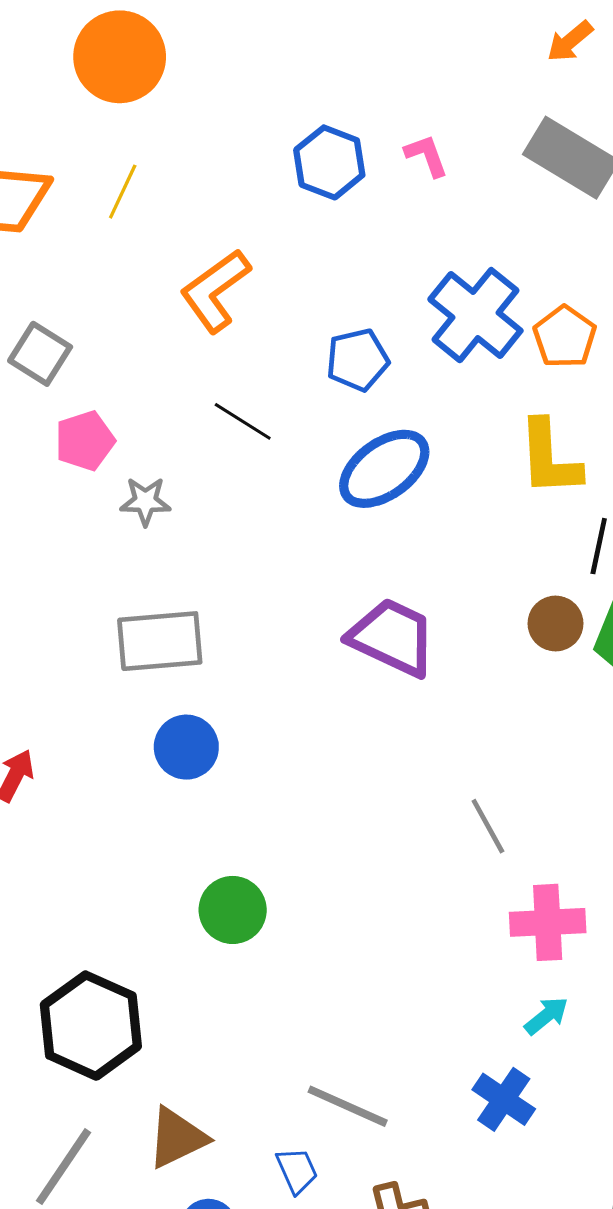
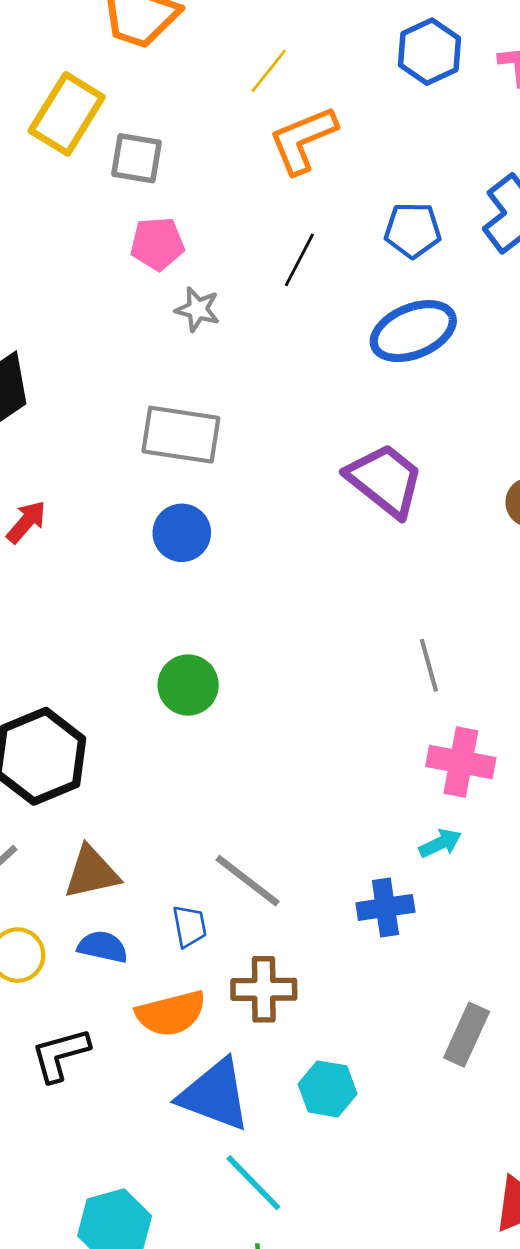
yellow line: (123, 192) -> (269, 71), moved
gray square: (40, 354) -> (136, 158), turned -36
black line: (243, 421) -> (299, 260), turned 72
blue cross: (504, 1099) -> (385, 907), turned 34

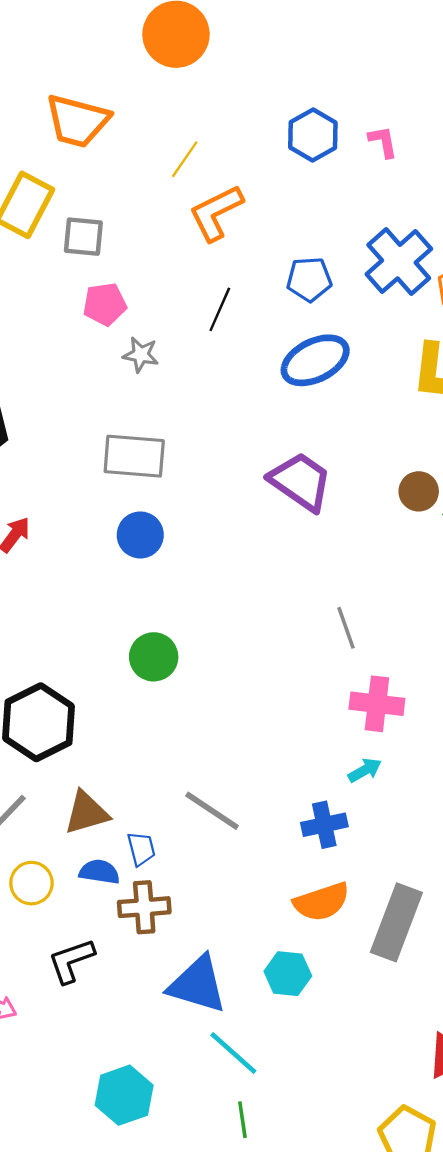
blue trapezoid: (190, 926) -> (141, 849), moved
brown cross: (264, 989) -> (144, 907), moved
orange semicircle: (171, 1013) -> (322, 902), moved
gray rectangle: (467, 1035) -> (396, 922), size x1.5

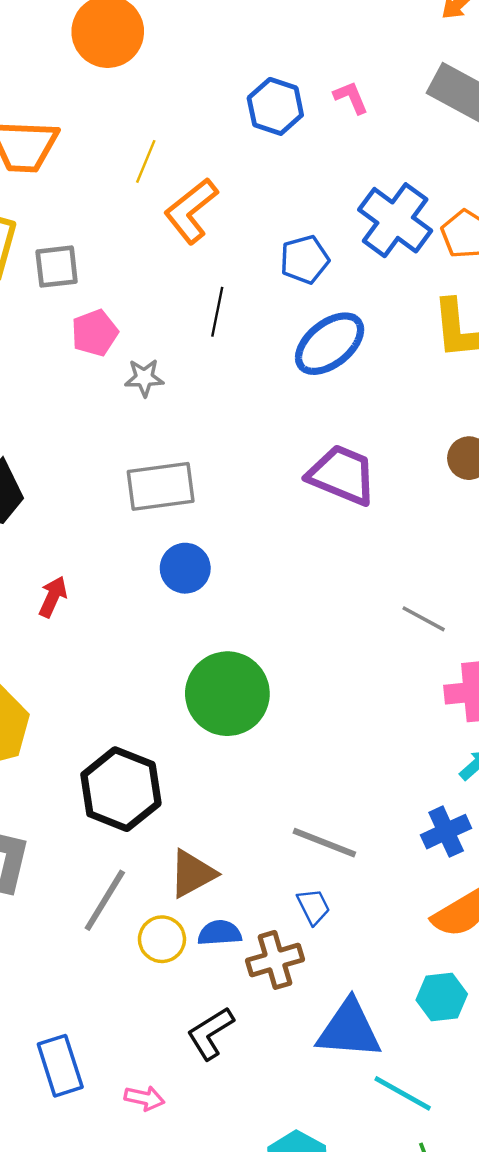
gray line: (346, 628) -> (424, 619), turned -30
green circle: (154, 657) -> (227, 694), size x1.6
blue trapezoid: (141, 849) -> (313, 907), moved
yellow circle: (31, 883) -> (162, 939), moved

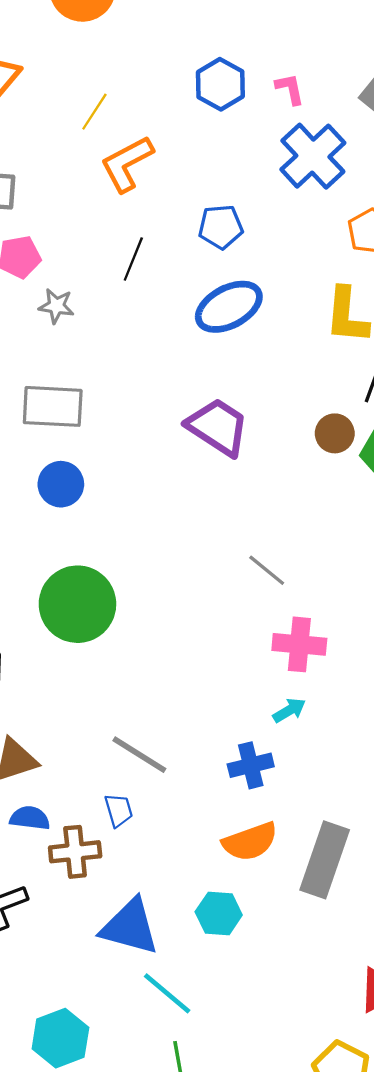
blue cross: (395, 220) -> (313, 156), moved

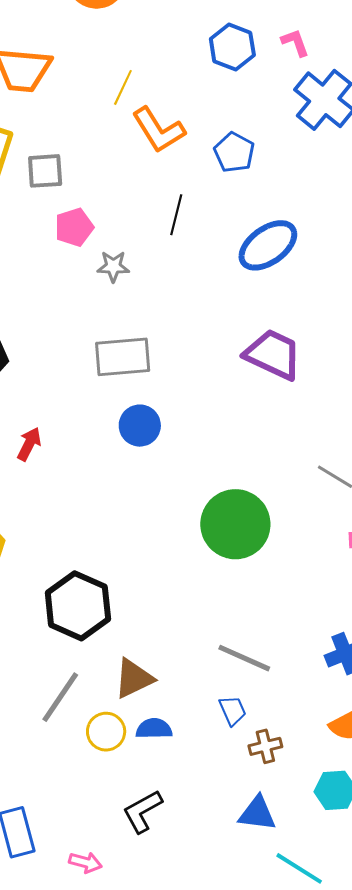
orange L-shape: (127, 164) -> (158, 130), turned -86
blue pentagon: (221, 227) -> (234, 152), moved, turned -30
green circle: (77, 604) -> (235, 524), moved
brown cross: (75, 852) -> (265, 746), moved, size x0.7
blue triangle: (130, 927) -> (257, 813), size x0.7

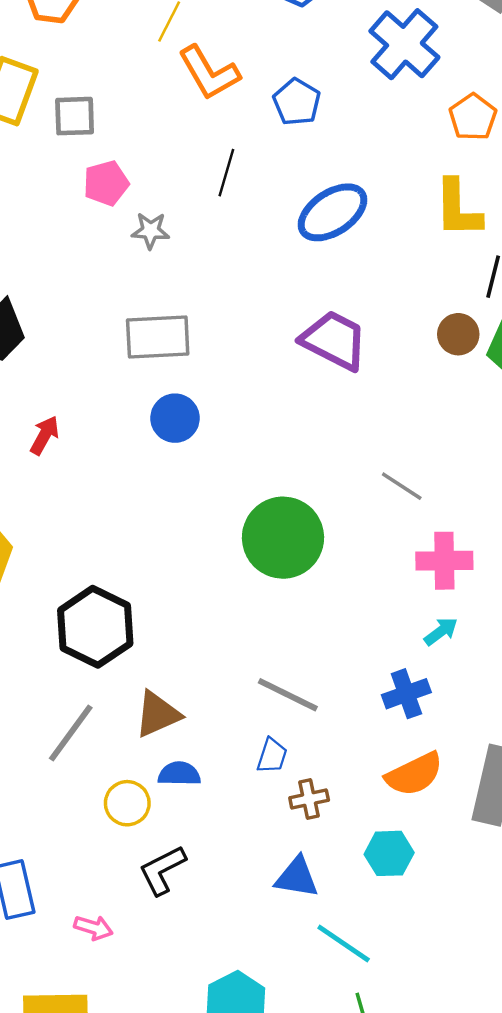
blue trapezoid: (233, 710) -> (272, 756), turned 40
yellow circle: (106, 732) -> (127, 803), moved

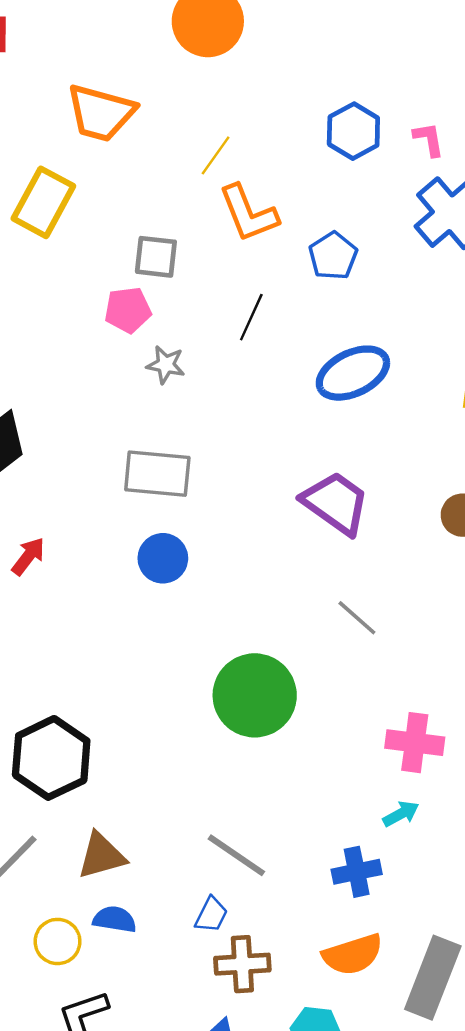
gray square: (75, 116) -> (156, 257), moved
gray line: (402, 486) -> (357, 618), moved
brown cross: (309, 799) -> (242, 964), size x1.4

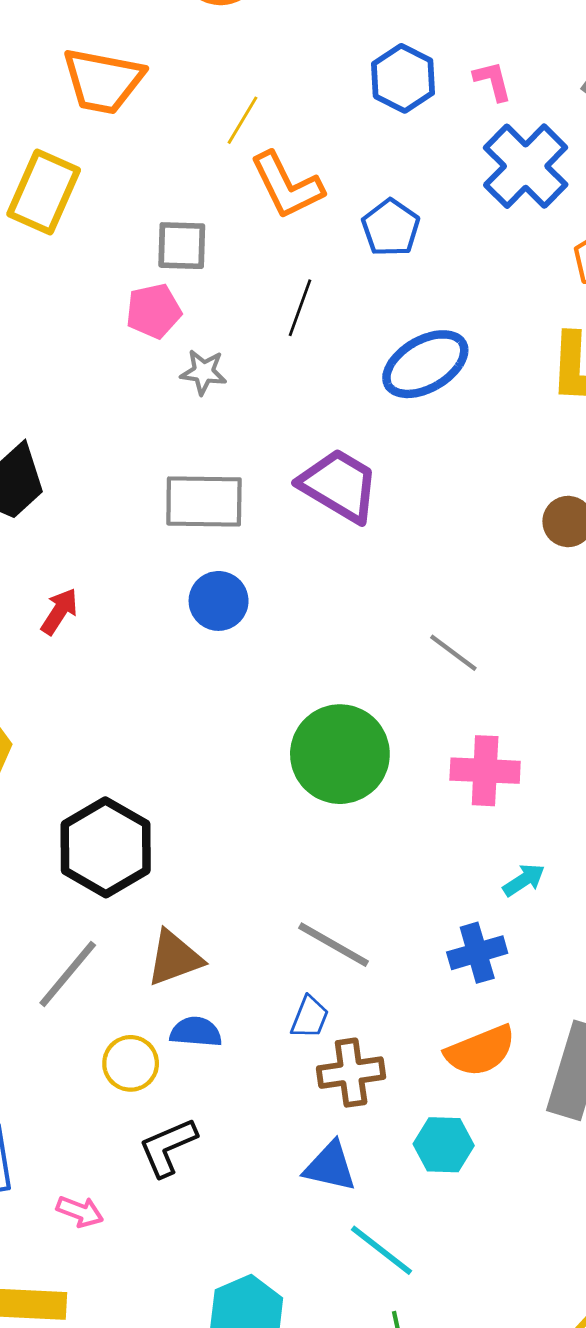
purple trapezoid: (336, 503) -> (339, 485), moved
pink cross: (415, 743) -> (485, 771), moved

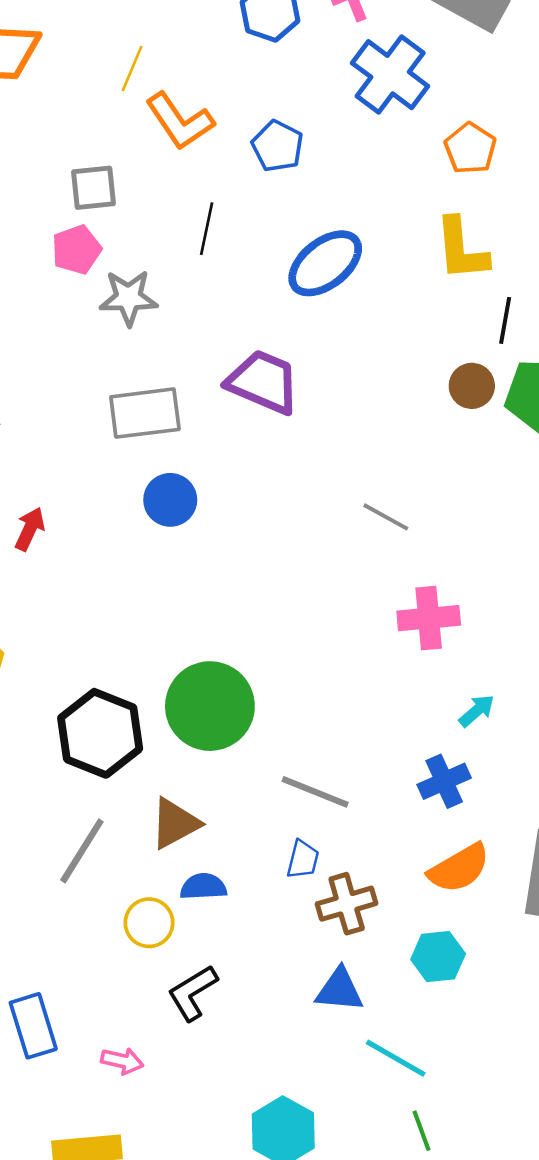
gray star: (204, 372) -> (129, 298), size x1.4
green circle: (340, 754) -> (210, 706), moved

